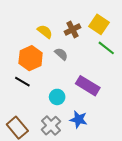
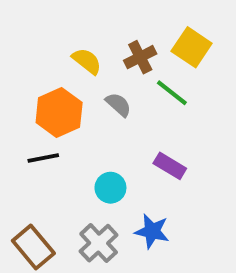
green line: (106, 48) -> (172, 93), moved
black line: (22, 82) -> (43, 158), turned -42
purple rectangle: (88, 86) -> (170, 166), size x0.7

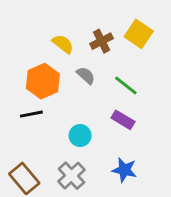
green line: (172, 93) -> (126, 85), moved
blue star: (152, 231) -> (124, 170), moved

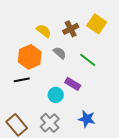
purple rectangle: (123, 120) -> (73, 84), moved

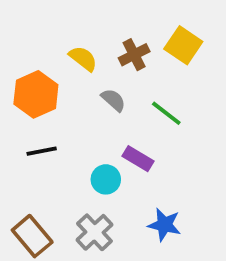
orange hexagon: (30, 57) -> (36, 94), moved

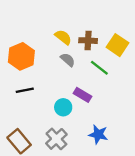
yellow square: (183, 45) -> (117, 45), moved
brown cross: (134, 55) -> (88, 41), moved, turned 30
yellow semicircle: (83, 58) -> (63, 37), moved

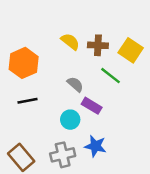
gray semicircle: (68, 60) -> (75, 84), moved
blue star: (98, 134) -> (95, 146), moved
gray cross: (56, 139) -> (63, 155), turned 30

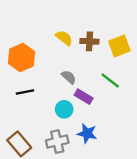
yellow square: (131, 50) -> (119, 46), turned 35
green line: (110, 76) -> (110, 81), moved

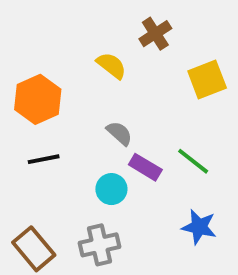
brown cross: (89, 41) -> (155, 34), moved, turned -36
green line: (110, 81) -> (193, 161), moved
blue star: (87, 133) -> (199, 227), moved

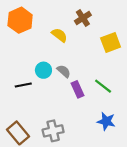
orange hexagon: (38, 99) -> (20, 20), moved
purple rectangle: (145, 167) -> (78, 89), turned 35
cyan circle: (111, 189) -> (43, 70), moved

